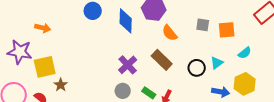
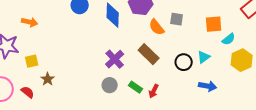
gray square: (203, 25) -> (177, 19), moved
cyan semicircle: (245, 53) -> (229, 39), moved
yellow square: (45, 67) -> (32, 61), size x0.6
yellow hexagon: (245, 84) -> (242, 60), moved

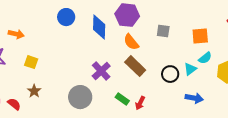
orange semicircle: (157, 27) -> (131, 42), moved
cyan semicircle: (229, 39) -> (205, 58), moved
yellow square: (32, 61) -> (31, 62), moved, turned 32
gray circle: (110, 85) -> (80, 97), moved, size x1.5

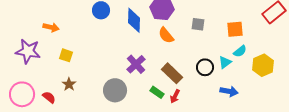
brown rectangle: (135, 66) -> (172, 73), moved

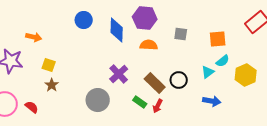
orange semicircle: (166, 35) -> (149, 45), turned 132
black circle: (205, 67) -> (179, 80), moved
brown star: (69, 84) -> (52, 85), moved

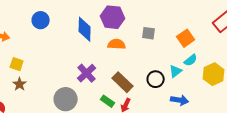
blue circle: (84, 20) -> (41, 20), moved
orange square: (218, 39) -> (186, 38), turned -30
black circle: (179, 80) -> (156, 79), moved

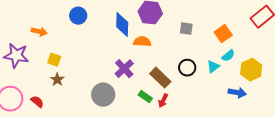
orange semicircle: (117, 44) -> (142, 42), moved
black circle: (156, 79) -> (187, 68), moved
blue arrow: (180, 100) -> (237, 93), moved

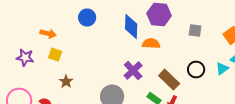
purple star: (16, 56) -> (25, 58), size x0.7
yellow square: (54, 60) -> (55, 55), moved

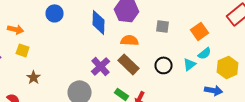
orange semicircle: (151, 44) -> (130, 40), moved
brown rectangle: (169, 80) -> (129, 64), moved

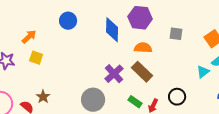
orange arrow: (16, 29) -> (29, 37), turned -56
black circle: (164, 65) -> (177, 97), moved
brown star: (34, 77) -> (43, 97), moved

